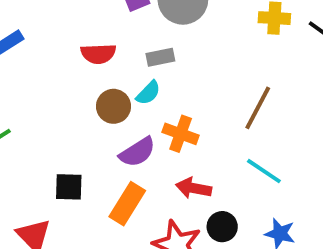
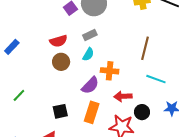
brown circle: (114, 106) -> (61, 62), moved

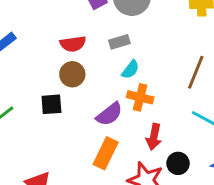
cyan semicircle: (88, 54) -> (130, 70), moved
red arrow: (123, 96) -> (154, 137), turned -84
black square: (60, 111) -> (51, 104), moved

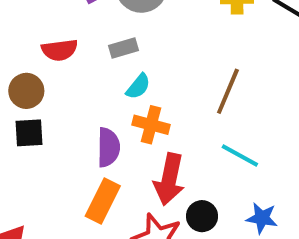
brown circle: (72, 74) -> (26, 91), moved
purple semicircle: (109, 114) -> (108, 147), turned -52
red arrow: (154, 137) -> (169, 179), size x1.4

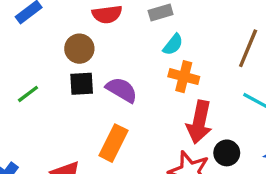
purple semicircle: (108, 147) -> (122, 90), moved, turned -60
orange rectangle: (103, 201) -> (113, 143), moved

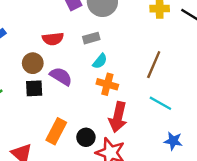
purple semicircle: (122, 90) -> (61, 76), moved
black circle: (227, 153) -> (86, 137), moved

